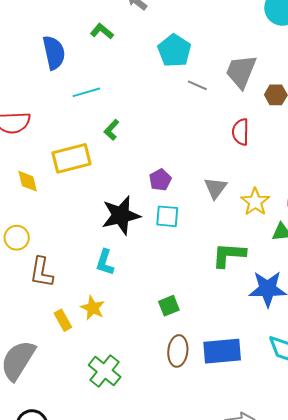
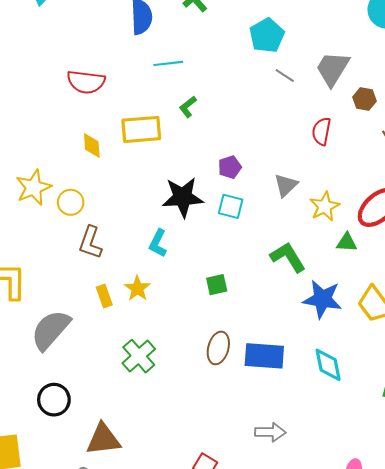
green L-shape: (229, 255) -> (288, 257), turned 45
green square: (169, 306) -> (217, 285), moved

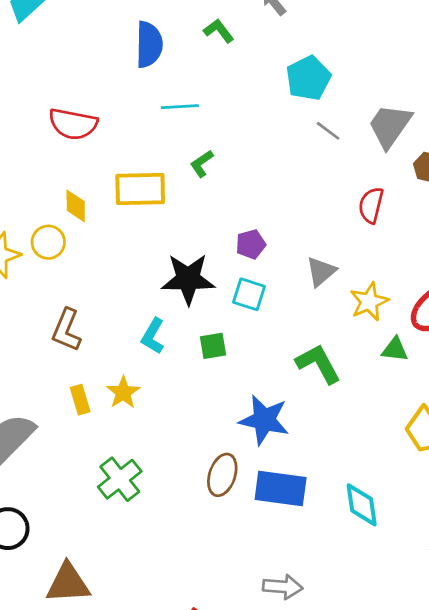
yellow circle: (71, 202) -> (48, 242), moved
green square: (217, 285) -> (213, 346), moved
blue star: (322, 299) -> (264, 420), moved

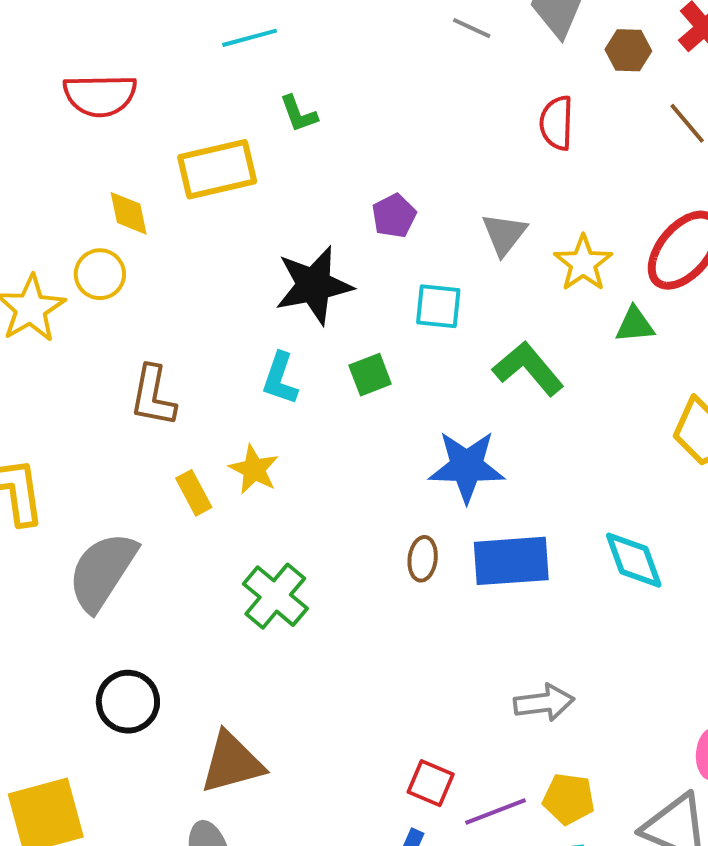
green L-shape: (202, 164) -> (299, 114), turned -64
cyan square: (249, 294) -> (438, 306), moved
brown ellipse: (222, 475) -> (423, 559), size x0.7

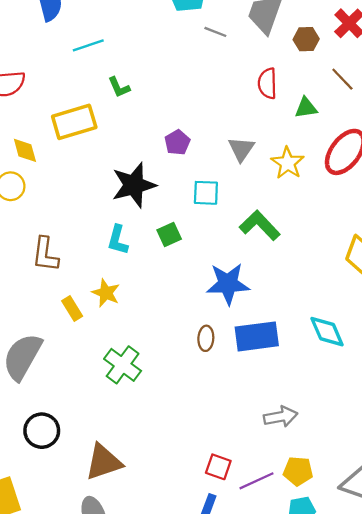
green triangle: (635, 325) -> (306, 108), moved

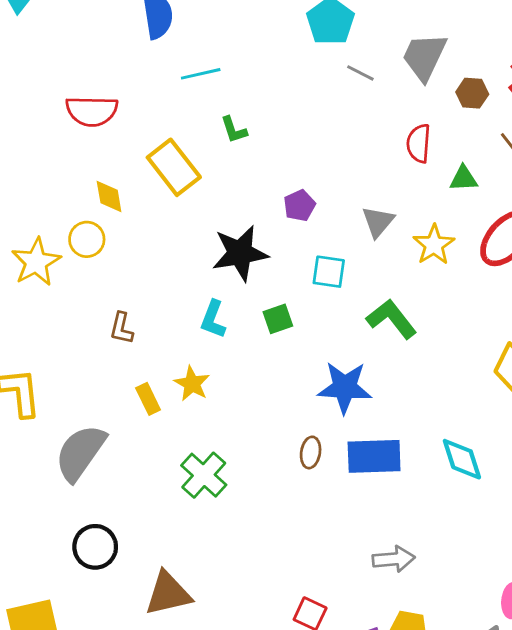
yellow rectangle: (74, 122) -> (174, 167), turned 63
brown L-shape: (45, 254) -> (121, 328), size x0.7

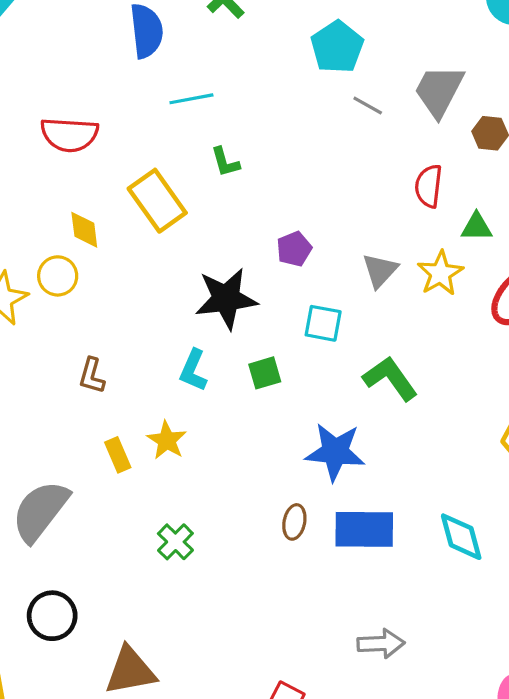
yellow star: (434, 245) -> (440, 273), moved
green cross: (204, 475) -> (175, 542), size x0.7

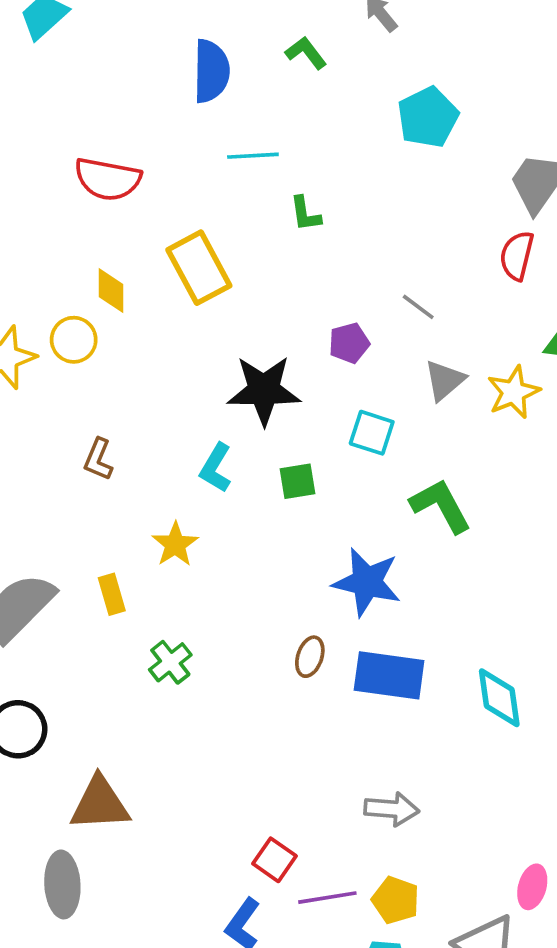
gray line: (368, 106) -> (418, 307), moved
green L-shape: (225, 162) -> (305, 214), moved
red semicircle: (429, 186) -> (517, 256), moved
yellow rectangle: (118, 455) -> (112, 594), moved

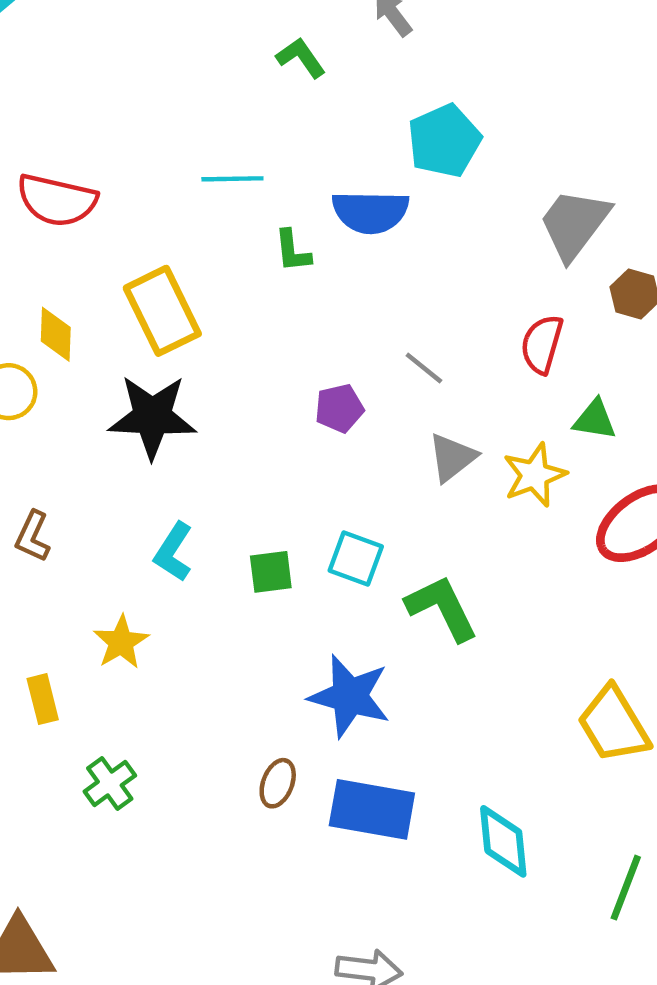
blue semicircle: (211, 71) -> (370, 212), moved, turned 88
red semicircle: (517, 256) -> (542, 344), moved
black star: (264, 390) -> (152, 417), moved
cyan square: (372, 433) -> (356, 558), moved

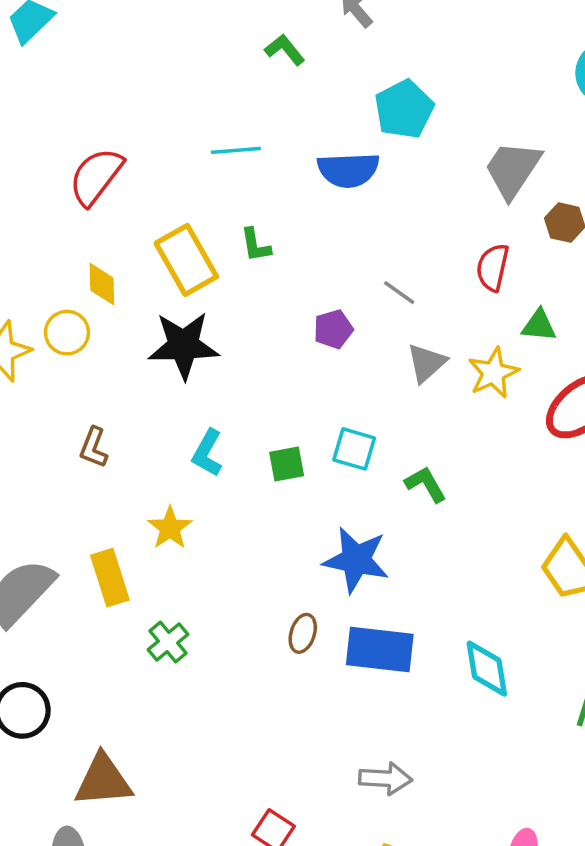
red semicircle: (57, 200) -> (96, 176), turned 118
green L-shape: (293, 251) -> (256, 245), moved
green L-shape: (442, 608) -> (426, 484), size x0.7
yellow rectangle: (43, 699) -> (110, 578), size x1.4

